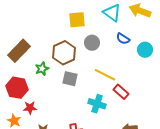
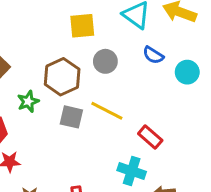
yellow line: (105, 75) -> (107, 111), moved
cyan cross: (97, 104) -> (132, 171), moved

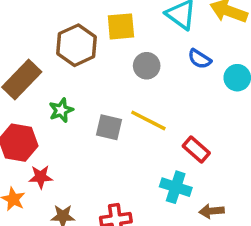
brown hexagon: (62, 77) -> (77, 45), moved

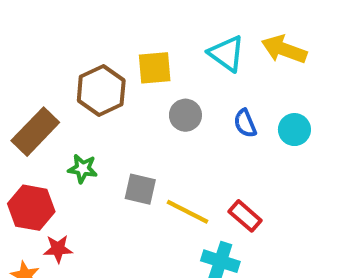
blue semicircle: (200, 59) -> (245, 123), moved, turned 35
green star: (61, 110) -> (83, 169), turned 30
yellow line: (148, 120) -> (188, 212), moved

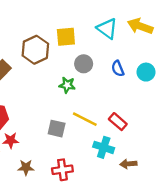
green star: (83, 169) -> (67, 85), moved
gray square: (140, 189) -> (57, 129), moved

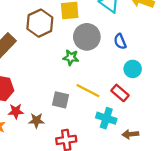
gray circle: (84, 64) -> (87, 37), size x1.5
cyan circle: (146, 72) -> (133, 69), moved
brown star: (26, 167) -> (36, 120), moved

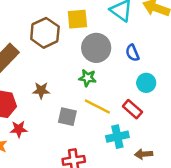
green star: (71, 57) -> (87, 78), moved
cyan cross: (106, 118) -> (117, 137), turned -30
brown star: (36, 120) -> (41, 90), moved

